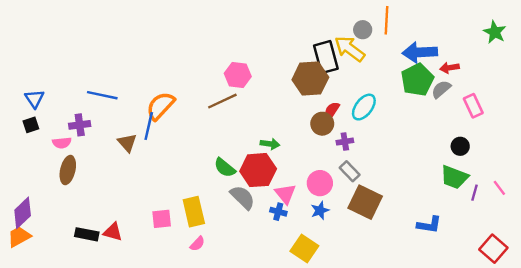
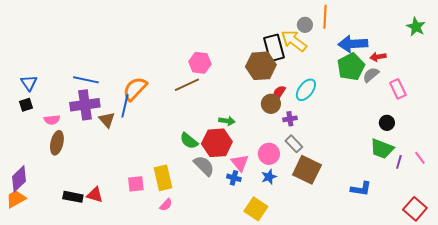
purple cross: (80, 125) -> (85, 105), moved, size x1.6

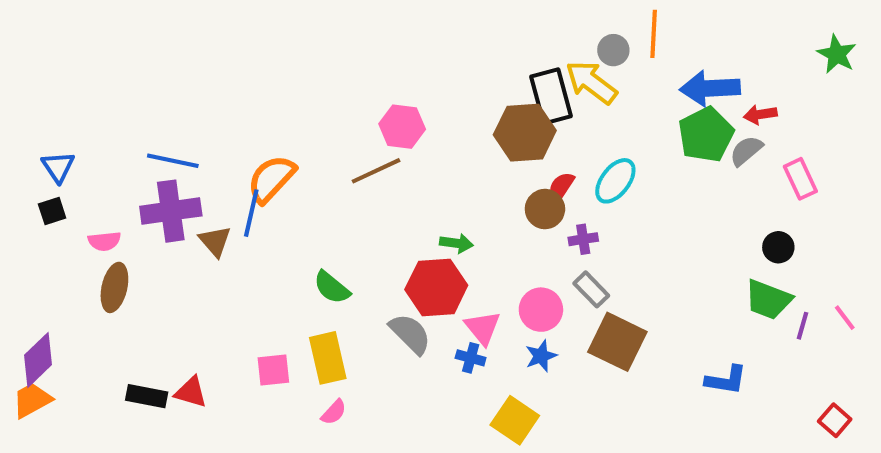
green semicircle: (189, 141) -> (332, 287), moved
red square: (415, 209) -> (835, 420), size x0.7

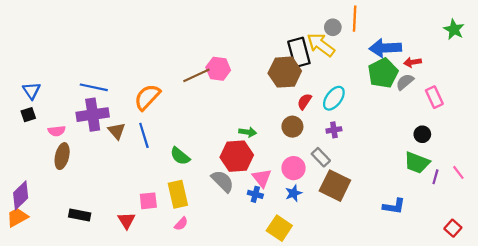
brown line: (376, 171) -> (196, 75), moved
brown circle: (545, 209) -> (292, 127), moved
blue line: (251, 213) -> (144, 135), moved, turned -30
purple cross: (583, 239) -> (334, 130), moved
red triangle: (191, 392) -> (126, 220), moved, turned 42

